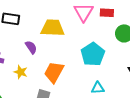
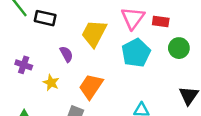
yellow trapezoid: (52, 28) -> (94, 33), turned -70
cyan pentagon: (93, 54) -> (136, 53), moved

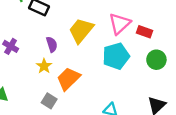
yellow star: (51, 83) -> (44, 66), moved

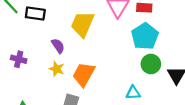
cyan pentagon: (116, 56) -> (145, 36), moved
green circle: (156, 60) -> (151, 64), moved

